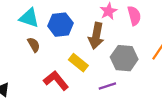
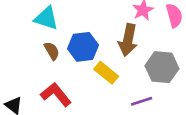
blue hexagon: (60, 25) -> (83, 47), moved
red L-shape: (56, 80) -> (56, 94), moved

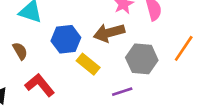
brown arrow: (128, 40) -> (109, 33), turned 64
brown semicircle: (52, 51) -> (20, 51), moved

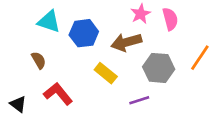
blue hexagon: (66, 39) -> (84, 33), moved

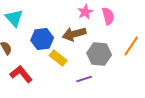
cyan triangle: (49, 22) -> (14, 18), turned 30
blue hexagon: (84, 33) -> (42, 39), moved

